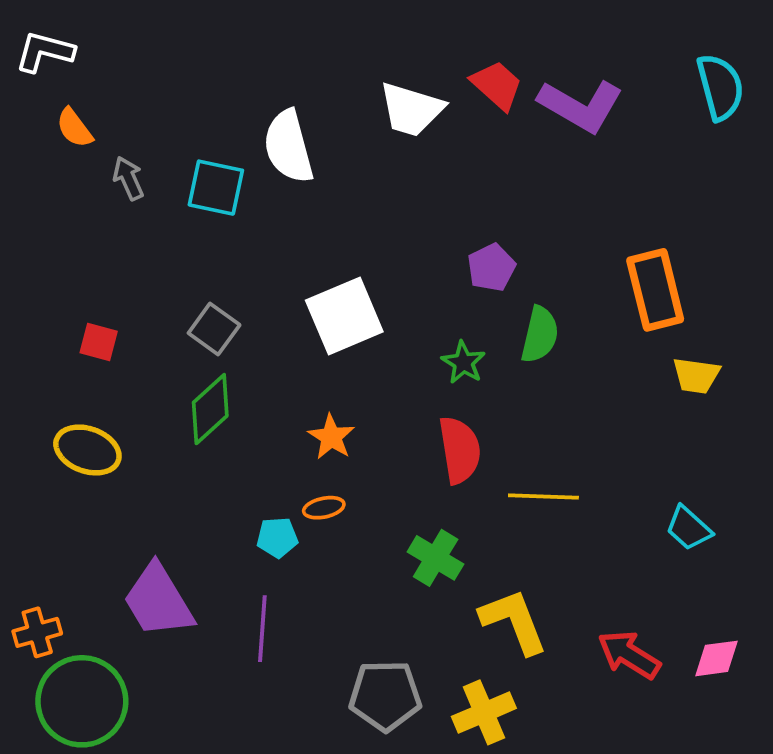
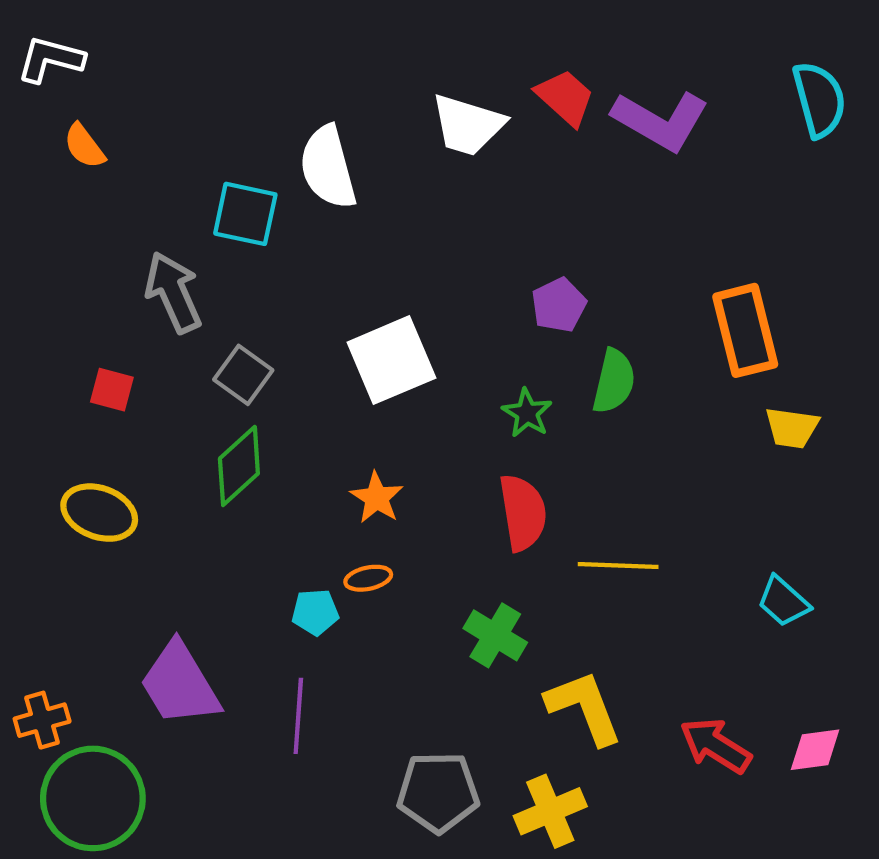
gray arrow: (128, 178) -> (173, 292), moved, size x1.6

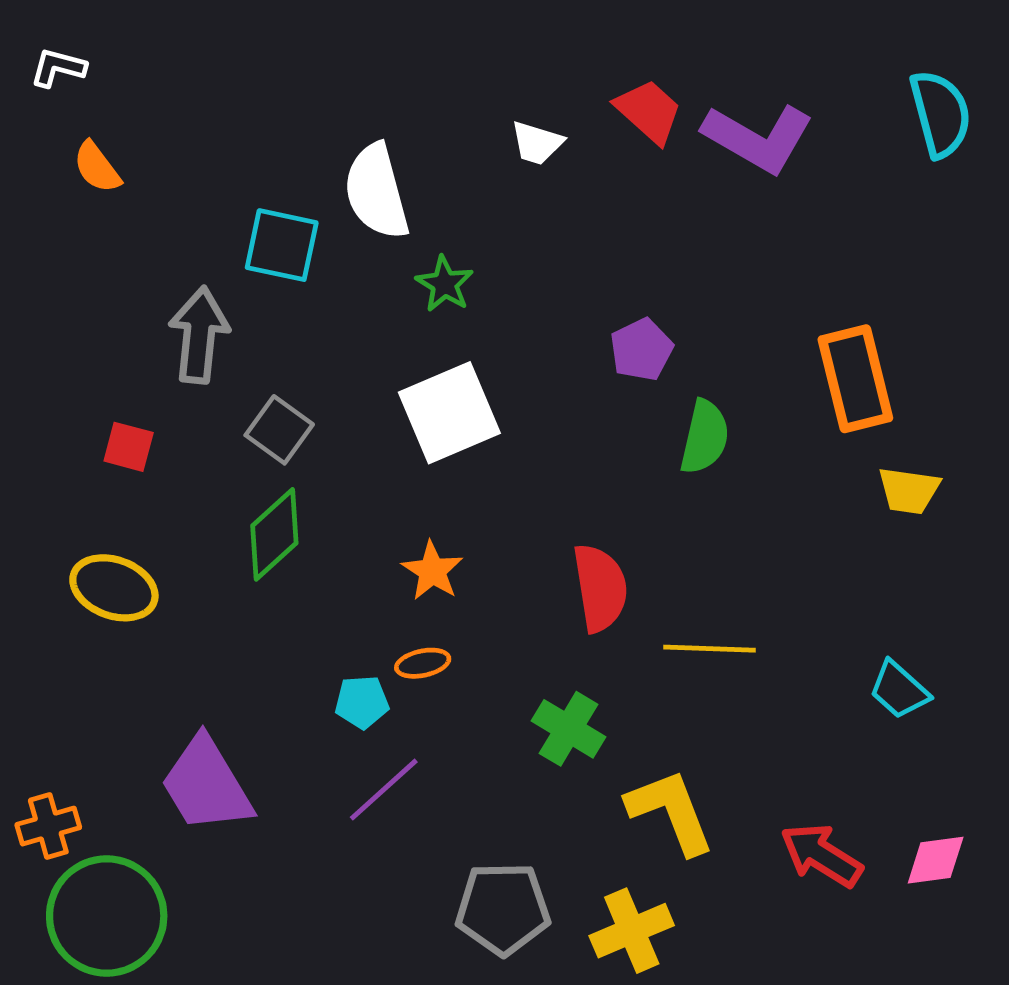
white L-shape: (50, 59) -> (58, 68), size x0.7
white trapezoid: (468, 125) -> (537, 143), size x0.6
gray arrow: (173, 292) -> (199, 335), turned 30
green star: (527, 413) -> (445, 284), moved
purple line: (298, 716) -> (384, 790), moved, turned 44

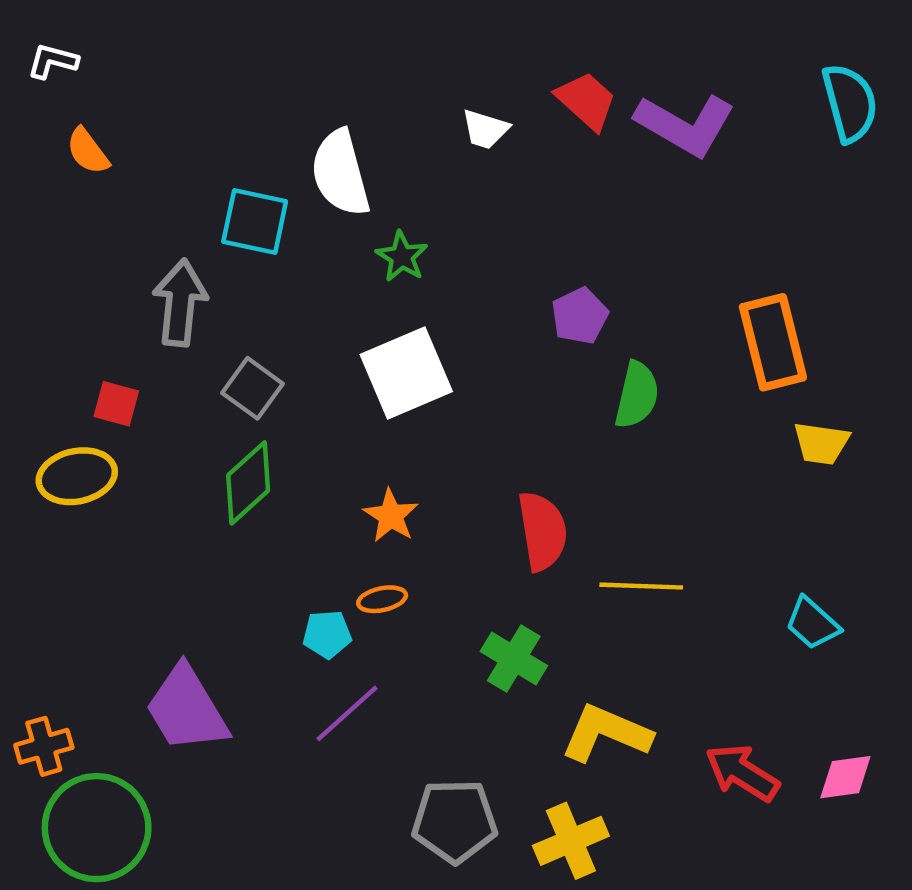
yellow ellipse: (114, 588) -> (77, 476), moved, turned -32
yellow L-shape: (671, 811) -> (606, 733), turned -46

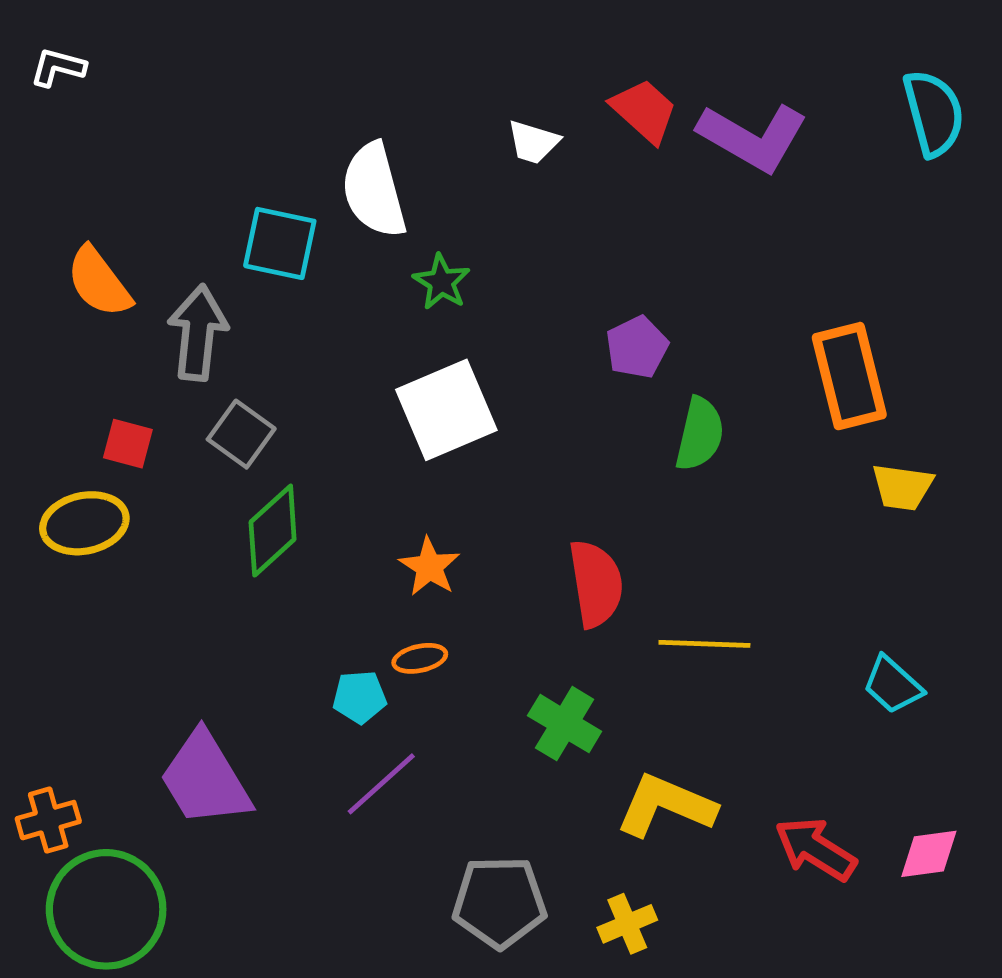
orange semicircle: (88, 151) -> (99, 282), moved, size x1.4
gray square: (252, 388) -> (241, 434), moved
yellow cross: (571, 841) -> (627, 924), size x0.7

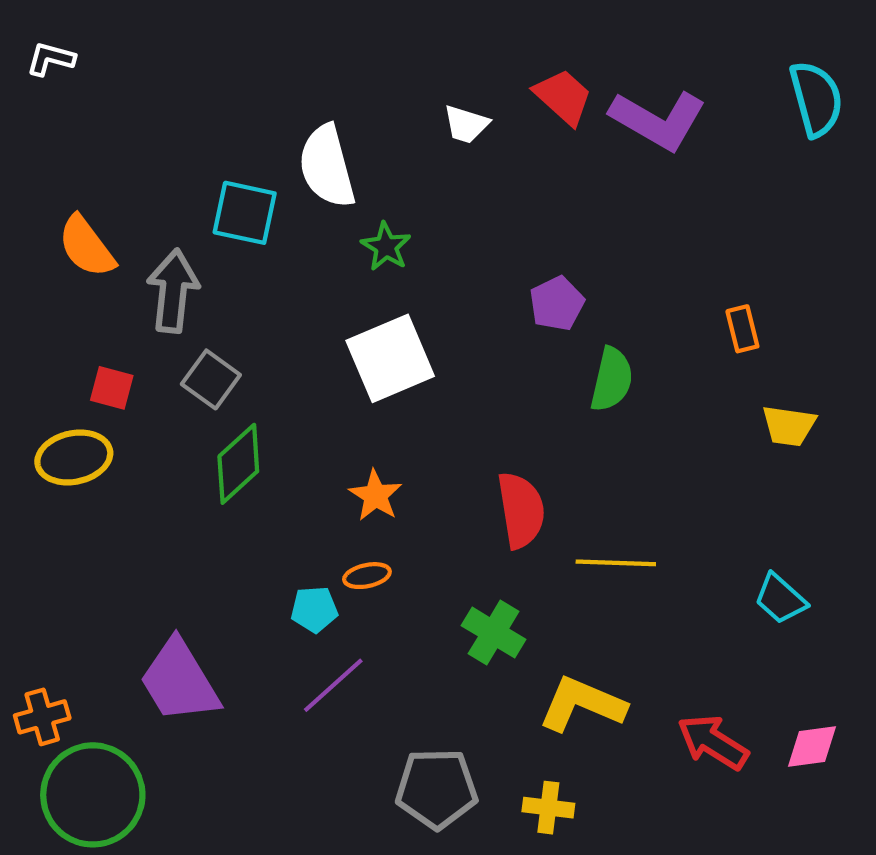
orange rectangle: (849, 376) -> (742, 329), size x0.5
yellow cross: (627, 924) -> (548, 808), turned 30

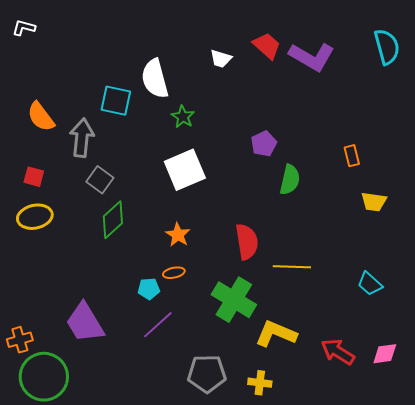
red square: (112, 388) -> (34, 177), moved
green cross: (494, 633) -> (234, 300), size x1.5

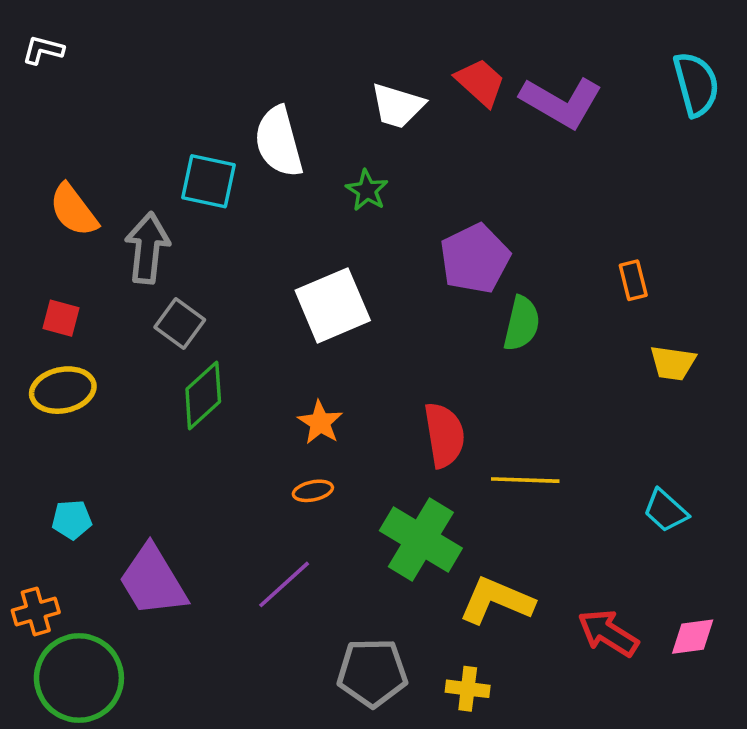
white trapezoid: (221, 59) -> (397, 106), size x1.4
green star: (183, 117) -> (367, 190), moved
purple pentagon: (264, 144) -> (475, 259), size x1.5
cyan pentagon: (149, 289) -> (72, 520), moved

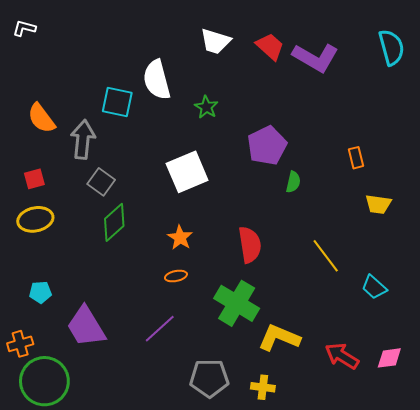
white trapezoid: (397, 106) -> (215, 41), moved
red square: (61, 318) -> (34, 179), turned -30
green semicircle: (522, 323) -> (293, 182), size x0.7
yellow line: (525, 480) -> (326, 256), moved, turned 51

